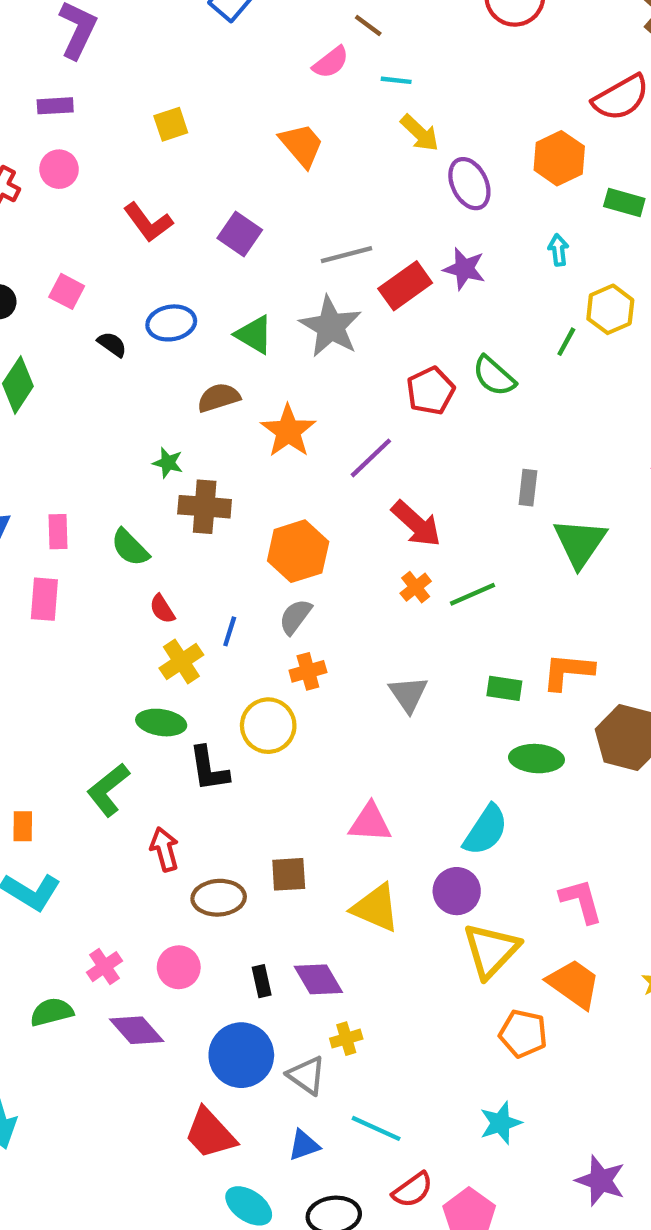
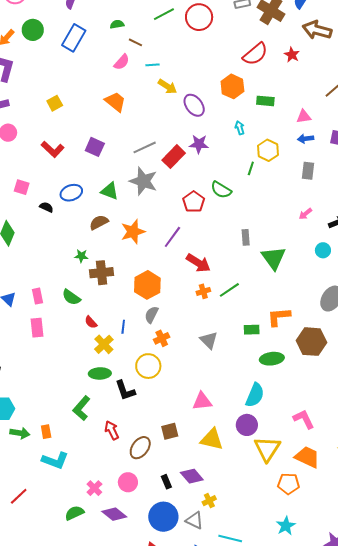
orange star: (288, 431) -> (133, 232), turned 30
orange cross: (416, 587) -> (203, 291), turned 32
brown ellipse: (219, 898) -> (140, 448), turned -40

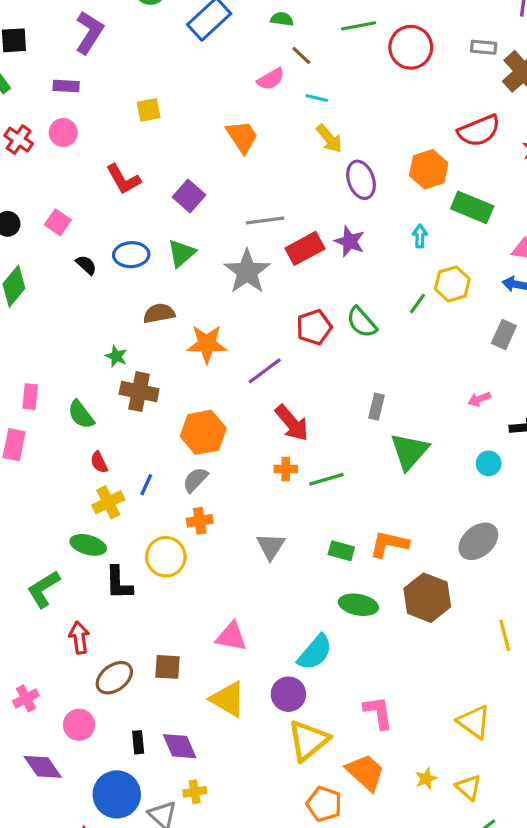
green rectangle: (265, 101) -> (472, 207), size x1.4
green triangle: (110, 191) -> (182, 253), moved, turned 42
pink cross: (94, 488) -> (26, 698), moved

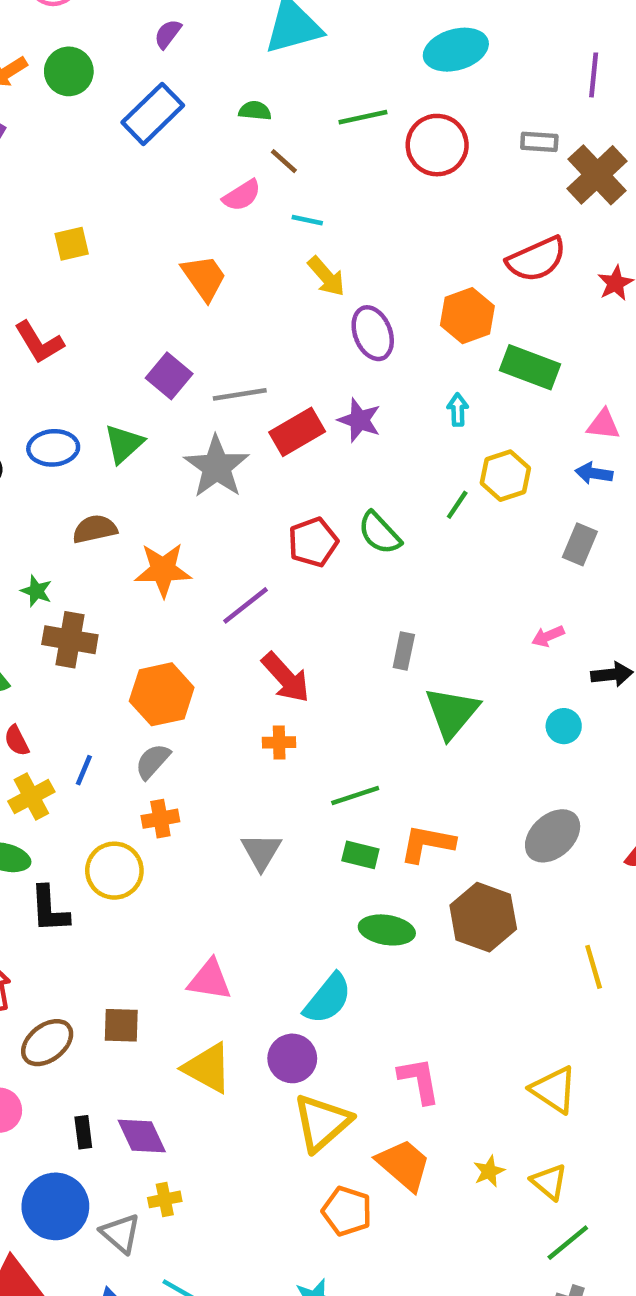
purple square: (189, 196) -> (169, 376), moved
green line: (326, 479) -> (355, 795), moved

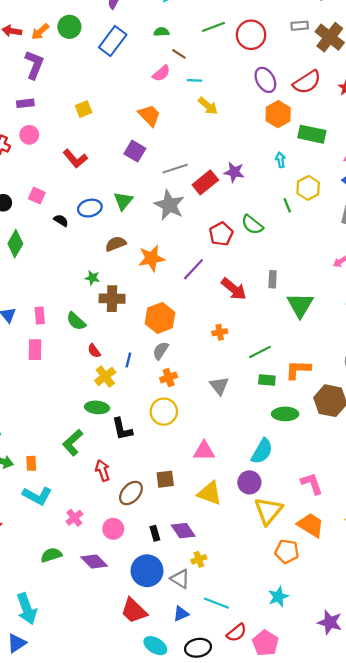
purple ellipse: (373, 333) -> (265, 80), moved
purple square: (169, 376) -> (135, 151), moved
green line: (457, 505) -> (287, 205), turned -48
red arrow: (286, 677) -> (234, 289), moved
yellow circle: (114, 871) -> (164, 412), moved

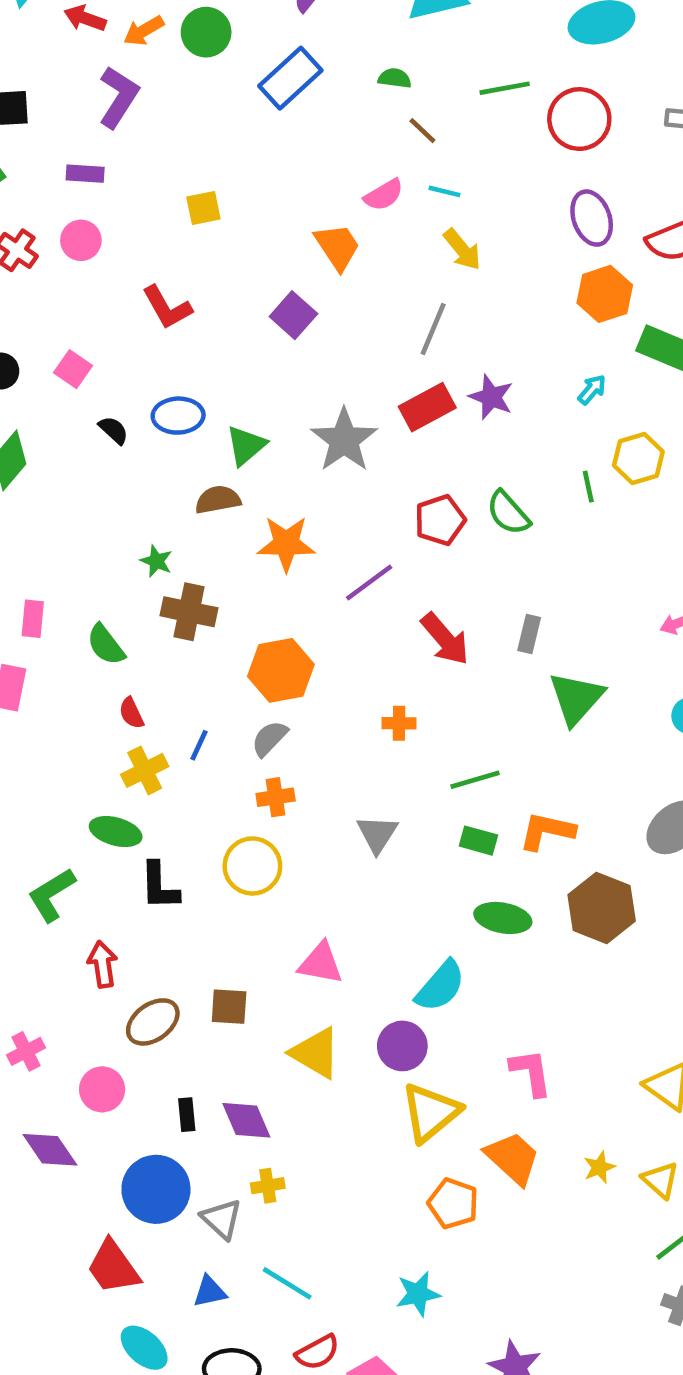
pink semicircle: (161, 73) -> (384, 195), moved
cyan arrow: (281, 160) -> (592, 390), turned 40
gray line: (175, 169) -> (433, 329), moved, turned -60
green triangle: (123, 201) -> (246, 446), moved

